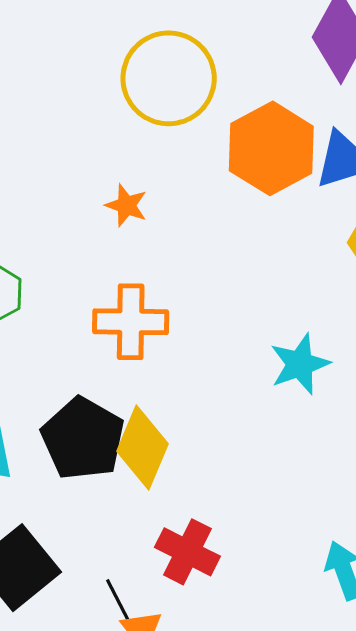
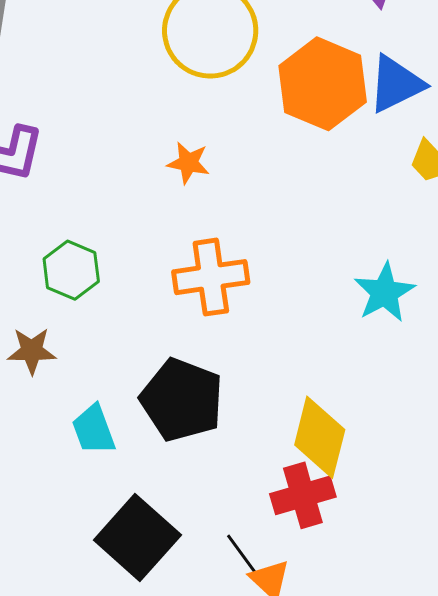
yellow diamond: (143, 448) -> (320, 437), moved
red cross: (187, 552) -> (303, 495), turned -34

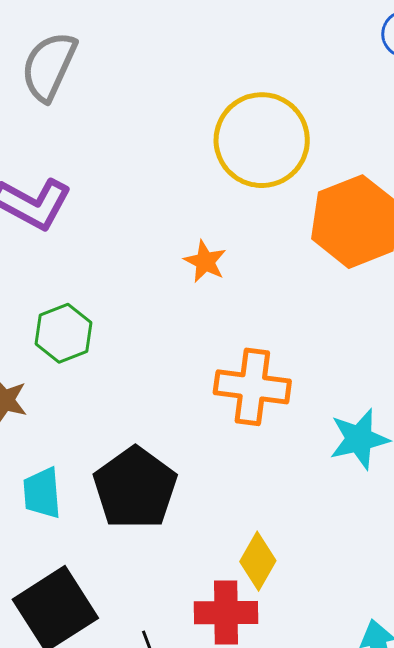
orange cross: (211, 277) -> (252, 387), moved
yellow diamond: (320, 437) -> (258, 561), size x0.7

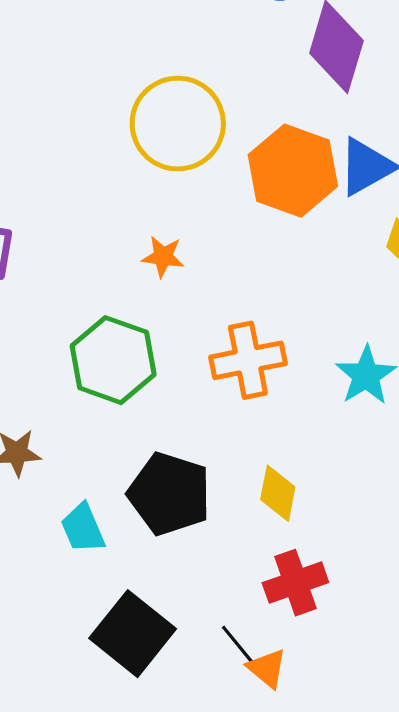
green hexagon: (63, 333) -> (113, 360), moved, size x1.5
yellow diamond: (258, 561) -> (278, 493), moved

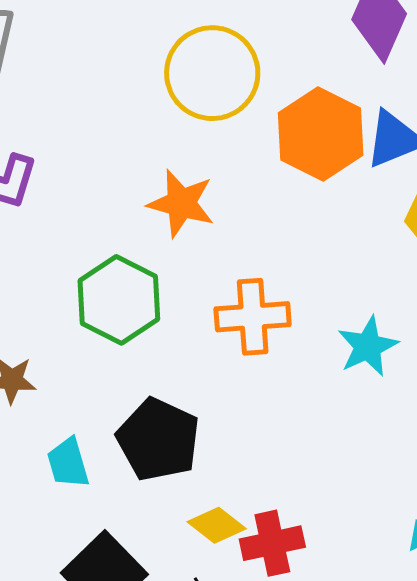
orange star: (163, 257) -> (181, 203), size x1.6
yellow diamond: (278, 493) -> (217, 525), moved, turned -70

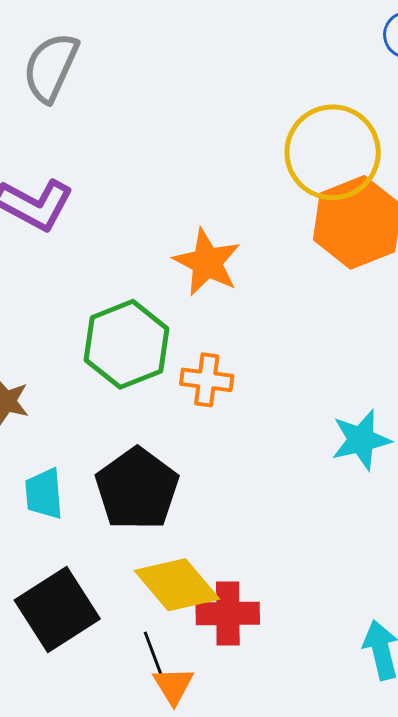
yellow circle: (212, 73) -> (333, 152), moved
orange cross: (253, 317) -> (207, 380), moved, size x0.7
yellow diamond: (217, 525) -> (177, 585), size x1.5

